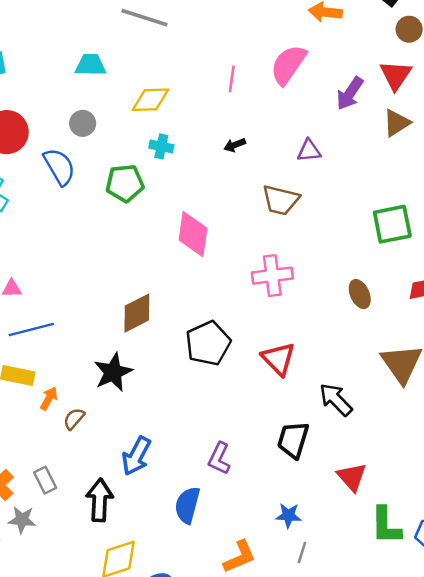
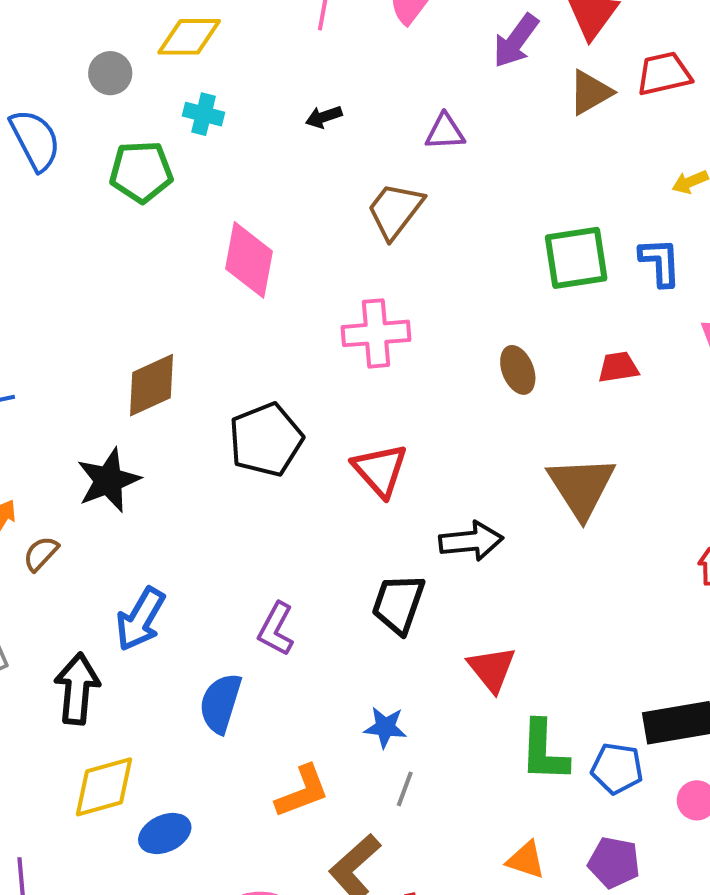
gray circle: (83, 123) -> (110, 73), moved
brown trapezoid: (281, 200) -> (395, 210), turned 111
black arrow: (336, 400) -> (471, 541), turned 126

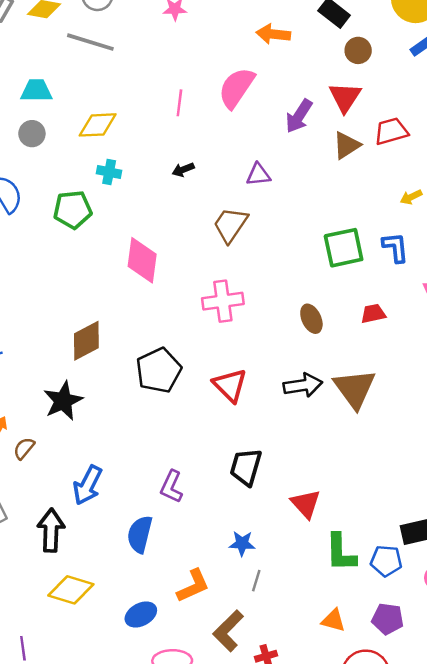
gray circle: (110, 73) -> (32, 134), moved
black arrow: (471, 541) -> (303, 385), moved
yellow diamond: (104, 787) -> (71, 590), turned 36
blue ellipse: (165, 834) -> (141, 615), moved

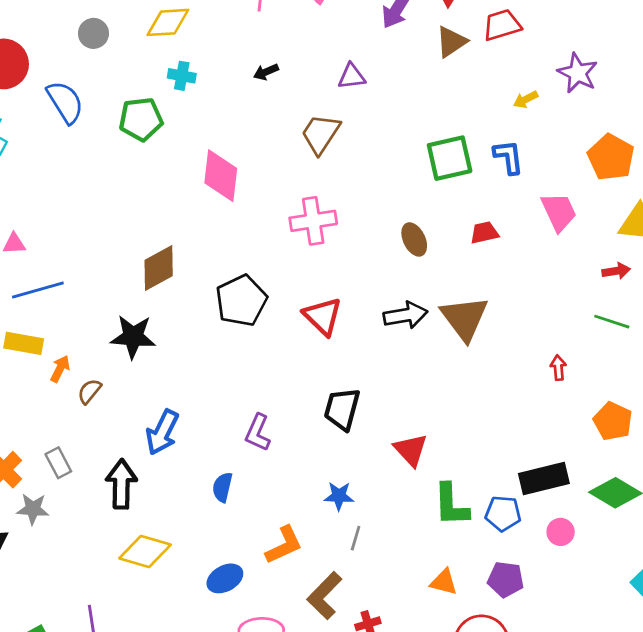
black star: (63, 401) -> (133, 337), turned 30
blue semicircle: (140, 534) -> (222, 487), size x0.7

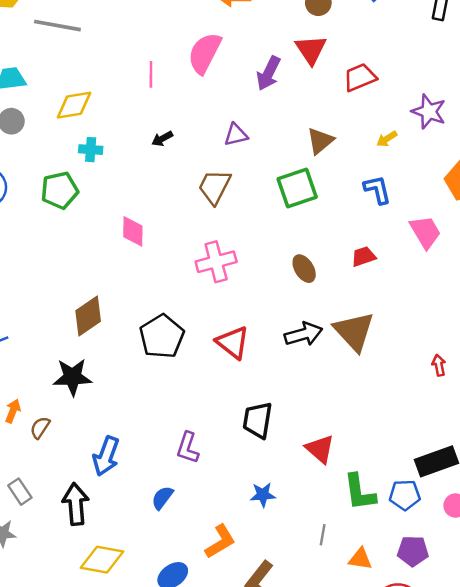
brown triangle: (451, 42) -> (320, 141), moved
green square: (450, 158) -> (297, 188), moved
pink diamond: (221, 176) -> (133, 231), size x0.7
blue semicircle: (222, 487) -> (162, 498), turned 30
gray line: (356, 538) -> (323, 535), moved

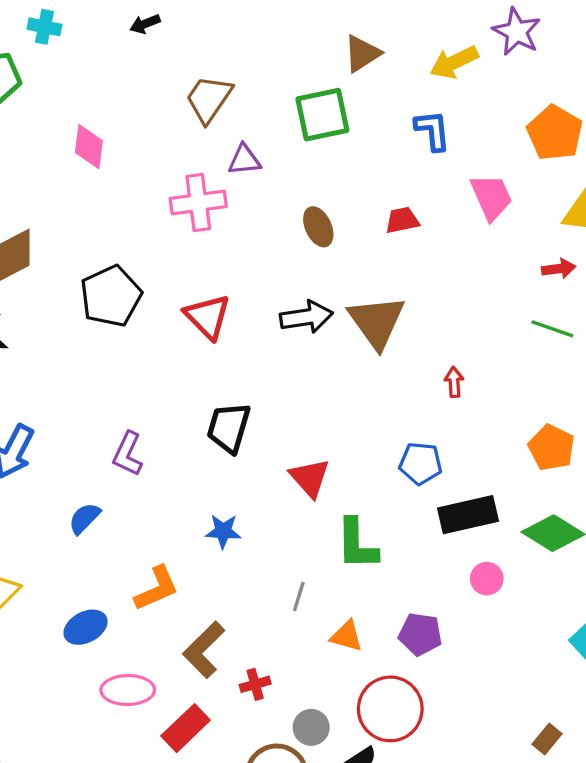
purple triangle: (236, 135) -> (244, 160), moved
yellow arrow: (387, 139) -> (454, 62), size x1.6
red arrow: (439, 365) -> (454, 382), moved
blue pentagon: (405, 495) -> (421, 463), moved

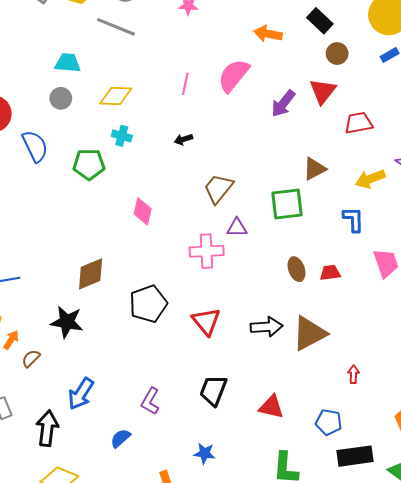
brown ellipse: (318, 227) -> (296, 269), moved
brown triangle: (377, 322) -> (309, 333), turned 33
red triangle: (310, 478) -> (271, 407), moved, turned -40

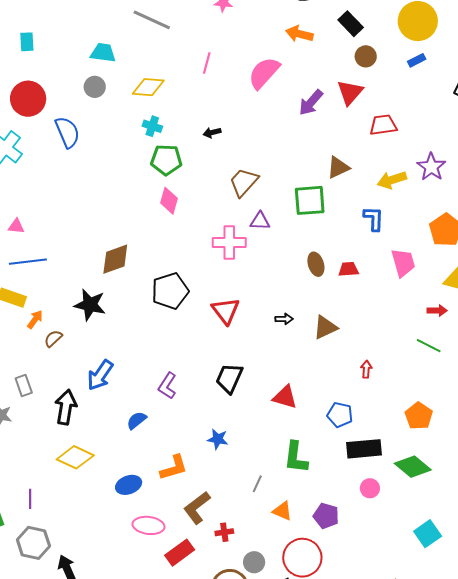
pink line: (185, 84) -> (207, 63), moved
green pentagon: (89, 164) -> (166, 160), moved
black arrow: (267, 327) -> (284, 319), size x0.6
brown triangle: (309, 333) -> (325, 327), size x0.7

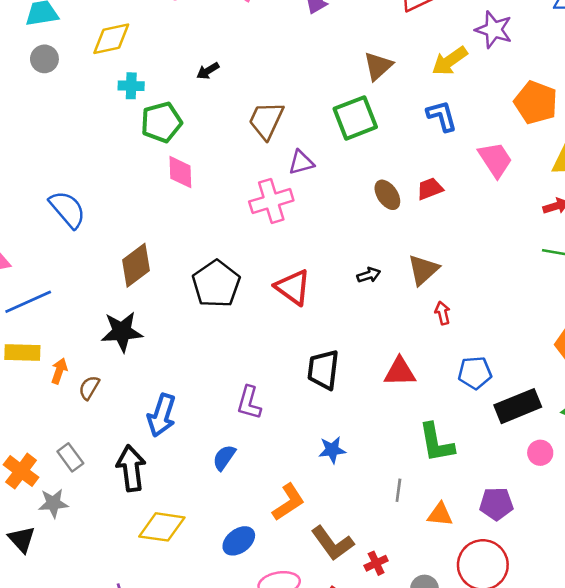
blue semicircle: (67, 132) -> (67, 209), moved
red arrow: (366, 369) -> (443, 313), moved
brown L-shape: (197, 508) -> (332, 543), turned -72

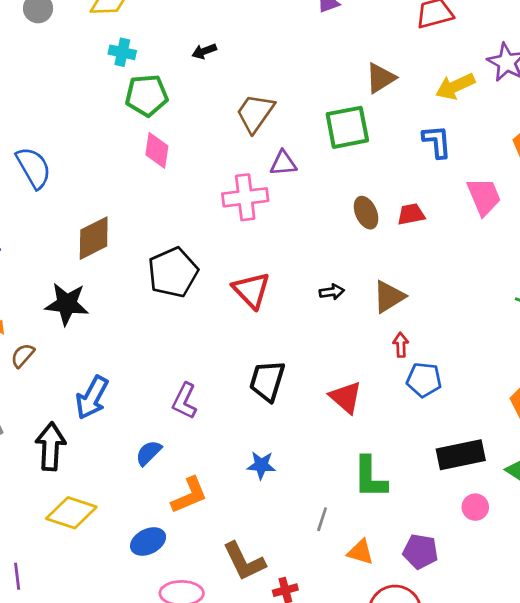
red triangle: (400, 372) -> (346, 397), turned 32
blue pentagon: (475, 373) -> (424, 380), moved
orange L-shape: (288, 502) -> (189, 495), moved

